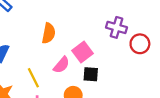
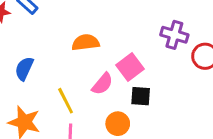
orange semicircle: (49, 33) -> (86, 42), turned -108

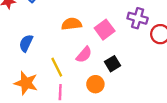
pink square: (130, 67) -> (105, 30), moved
black square: (141, 96) -> (112, 64), turned -35

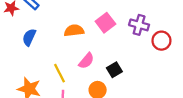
pink square: (105, 30) -> (105, 23), moved
blue semicircle: (26, 43) -> (29, 37), moved

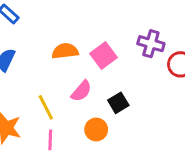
pink square: (105, 23) -> (104, 56), moved

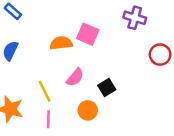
purple cross: (151, 44) -> (135, 18), moved
pink square: (104, 56) -> (88, 34), moved, turned -30

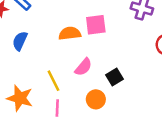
pink square: (88, 34) -> (96, 25), turned -30

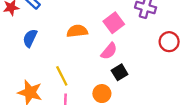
pink square: (96, 25) -> (114, 23), moved, turned -30
pink semicircle: (83, 67) -> (109, 51), moved

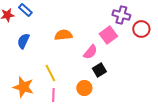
pink square: (114, 23) -> (108, 35), moved
red circle: (169, 42) -> (141, 29), moved

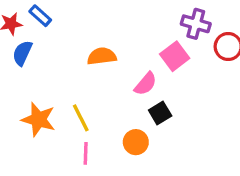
blue semicircle: (23, 41) -> (22, 53), moved
orange star: (23, 87) -> (39, 119), moved

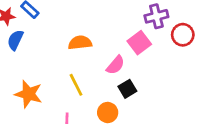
purple cross: (196, 24) -> (156, 16), turned -30
yellow line: (81, 118) -> (76, 85), moved

